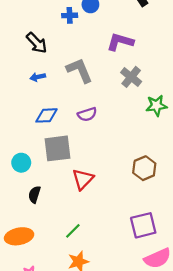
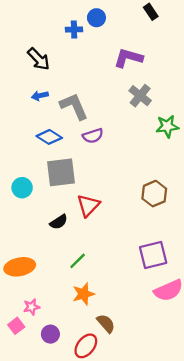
gray L-shape: (79, 70) -> (74, 106), moved
blue diamond: (47, 115) -> (49, 137), turned 35
black semicircle: (34, 195) -> (59, 222), moved, turned -140

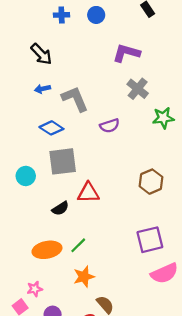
blue cross: (74, 30) -> (62, 15), moved
purple semicircle: (93, 136) -> (110, 126), moved
red triangle: (88, 205) -> (88, 193), turned 45
orange ellipse: (20, 267) -> (47, 250), moved

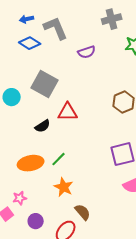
gray cross: (138, 89) -> (112, 19), turned 36
blue diamond: (51, 128) -> (30, 43), moved
gray square: (63, 161) -> (45, 84), turned 36
orange star: (84, 277) -> (64, 187), turned -30

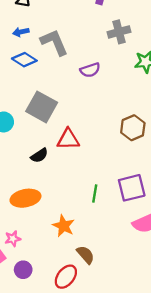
green line: (59, 159) -> (95, 194), moved, turned -35
purple circle: (36, 221) -> (23, 270), moved

